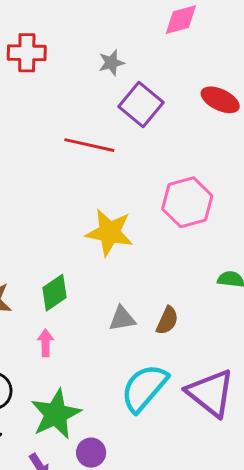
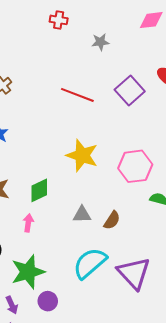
red cross: (27, 53) -> (59, 20), moved, size x0.7
purple square: (141, 105) -> (130, 90), moved
pink hexagon: (187, 202) -> (135, 166), moved

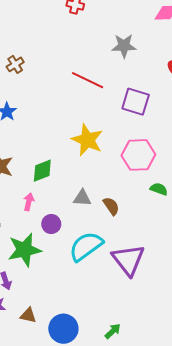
gray star: (100, 42) -> (124, 46), moved, size x1.4
purple square: (130, 90) -> (136, 102), moved, turned -36
brown semicircle: (112, 220) -> (111, 206), turned -72
purple circle: (48, 301) -> (51, 224), moved

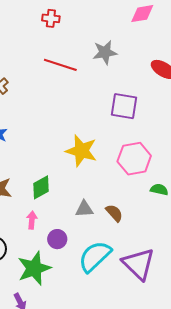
red line: (88, 80) -> (60, 65), moved

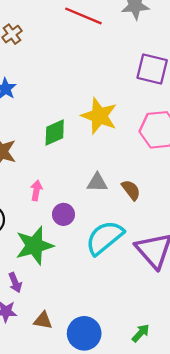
green diamond: (41, 187) -> (55, 133), moved

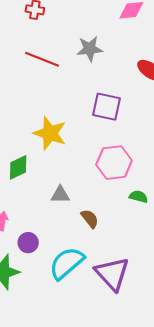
yellow star: (99, 116) -> (50, 133), moved
gray triangle: (97, 183) -> (60, 195), moved

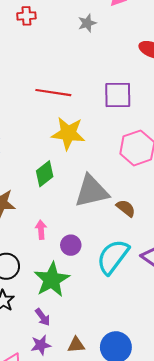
gray star: (90, 49) -> (87, 23), moved, size x0.7
red line: (42, 59) -> (53, 93), moved
gray triangle: (60, 195) -> (92, 191), size x1.8

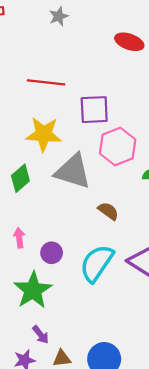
red line: (53, 93) -> (46, 82), moved
purple square: (118, 95) -> (94, 110), moved
gray triangle: (92, 191) -> (73, 171), moved, turned 33
purple arrow: (43, 317) -> (41, 335), moved

